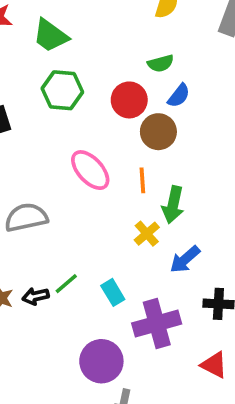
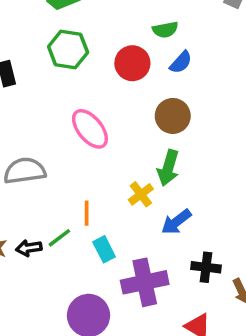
brown circle: (158, 132) -> (173, 116), moved
orange line: (142, 180) -> (87, 213), moved

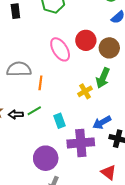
red circle: (132, 63) -> (86, 40), moved
orange line: (87, 213) -> (40, 83), moved
blue arrow: (176, 222) -> (102, 122), moved

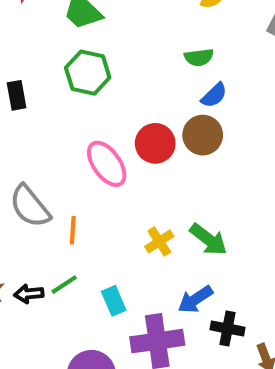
brown circle: (109, 48) -> (203, 135), moved
gray semicircle: (19, 69) -> (30, 206), turned -125
green arrow: (103, 78) -> (208, 239), moved, turned -72

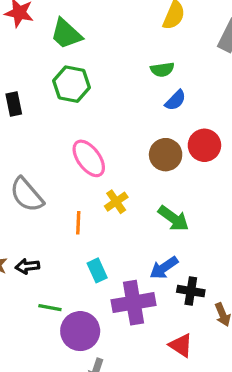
brown circle: (203, 135) -> (166, 155), moved
red circle: (155, 143) -> (204, 145), moved
orange line: (73, 230) -> (78, 223), moved
yellow cross: (159, 241) -> (116, 202), moved
green line: (64, 285) -> (50, 308), moved, turned 45

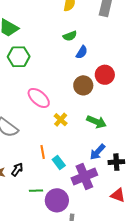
orange line: (78, 223) -> (43, 152), moved
black arrow: (27, 266) -> (17, 169), turned 144

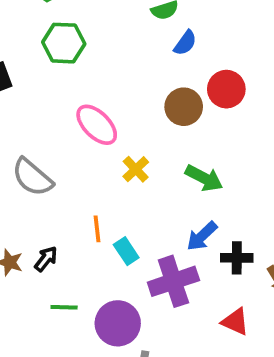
green line: (36, 191) -> (64, 307), moved

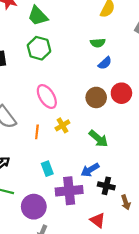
orange line: (97, 229) -> (37, 132), moved

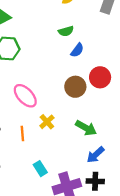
blue arrow: (90, 170) -> (96, 155), moved
black cross: (106, 186) -> (95, 181), moved

